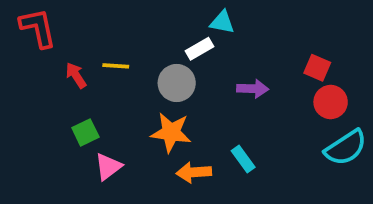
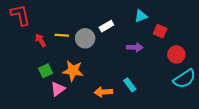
cyan triangle: (222, 22) -> (141, 16), moved, turned -32
red square: (317, 68) -> (160, 31), moved
gray circle: (177, 83) -> (85, 38), moved
orange star: (171, 132) -> (73, 71), moved

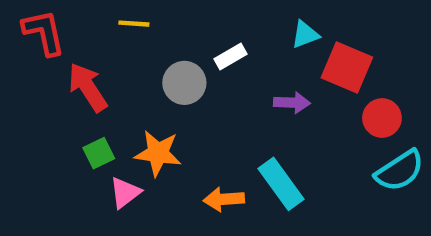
red square: (160, 31) -> (347, 67), size x1.6
yellow line: (62, 35) -> (134, 24), moved
red arrow: (41, 40) -> (88, 87), size x1.6
cyan rectangle: (130, 85) -> (281, 184), size x1.6

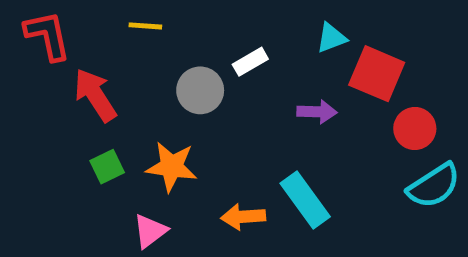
pink triangle: (125, 193) -> (150, 231), moved

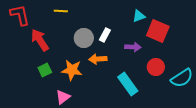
white rectangle: (250, 62) -> (105, 35), moved, turned -32
red circle: (415, 128) -> (156, 67), moved
orange arrow: (243, 217) -> (98, 59), moved

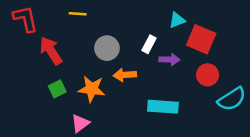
white rectangle: (105, 35) -> (149, 44), moved
red circle: (156, 67) -> (208, 75), moved
cyan rectangle: (128, 84) -> (163, 107), turned -50

